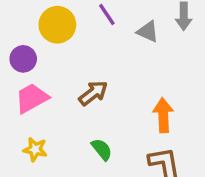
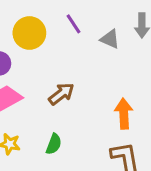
green semicircle: (102, 149) -> (54, 144), moved, turned 60

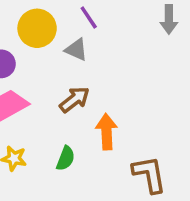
gray triangle: (110, 39) -> (76, 50), moved
orange arrow: (124, 114) -> (107, 132), moved

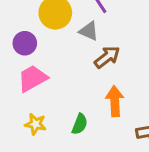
brown arrow: (74, 100) -> (107, 57), moved

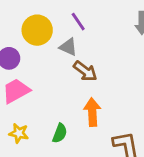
brown arrow: (107, 57) -> (85, 71), turned 75

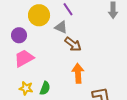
green semicircle: (60, 133) -> (45, 88), moved

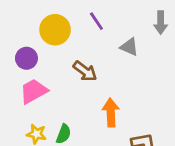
gray triangle: (61, 27) -> (129, 47), moved
brown arrow: (73, 44) -> (85, 71), moved

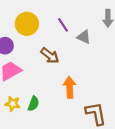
purple line: (96, 21) -> (63, 25), moved

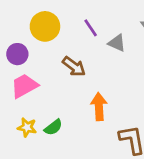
green semicircle: (33, 104) -> (53, 127), turned 32

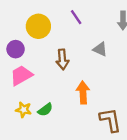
purple line: (91, 28) -> (76, 17), moved
gray triangle: (117, 43) -> (100, 49), moved
brown arrow: (74, 67) -> (62, 59), turned 48

